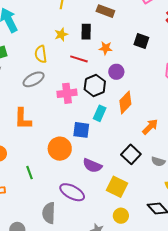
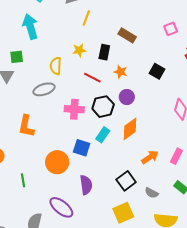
purple semicircle: (92, 166) -> (86, 185), turned -132
yellow square: (117, 187) -> (123, 213), moved, turned 30

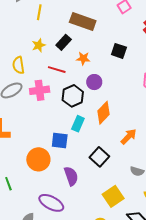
brown rectangle: (127, 35) -> (83, 21), size x1.4
black rectangle: (104, 52) -> (64, 42), turned 42
pink cross: (74, 109) -> (40, 90), moved
black square: (126, 181) -> (99, 157), moved

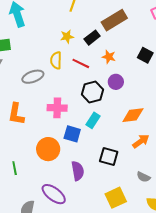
brown rectangle: (83, 21) -> (114, 20), turned -60
yellow semicircle: (18, 65) -> (56, 60), moved
pink cross: (40, 90) -> (57, 108), moved
orange diamond: (104, 113) -> (133, 115), moved, turned 30
black square: (99, 157) -> (109, 157), turned -36

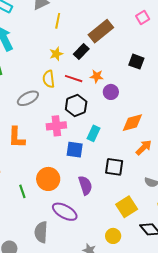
orange star: (109, 57) -> (97, 76), moved
black hexagon: (92, 92) -> (76, 106), moved
orange circle: (48, 149) -> (48, 179), moved

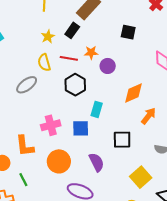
pink cross: (56, 126) -> (51, 125), moved
orange L-shape: (17, 137) -> (25, 146), moved
green line: (22, 191) -> (23, 180), moved

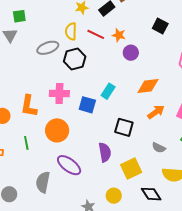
black hexagon: (75, 85) -> (75, 59), moved
purple semicircle: (96, 162) -> (105, 152), moved
green line: (23, 180) -> (26, 143), moved

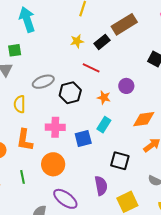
yellow semicircle: (71, 31) -> (20, 104), moved
orange star: (119, 35) -> (104, 98), moved
blue square: (87, 105) -> (83, 138), turned -30

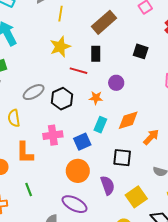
yellow star: (77, 41) -> (60, 47), size x1.5
black rectangle: (102, 42) -> (96, 54), moved, turned -42
orange diamond: (144, 119) -> (128, 120), moved
orange circle: (53, 164) -> (78, 171), moved

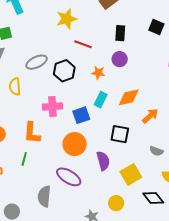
black square: (141, 51) -> (156, 27), moved
black rectangle: (96, 54) -> (120, 33), moved
orange L-shape: (25, 153) -> (32, 133), moved
green line: (29, 189) -> (24, 159), turned 32

